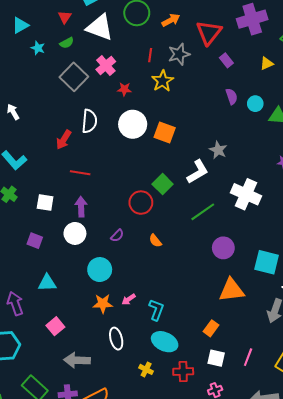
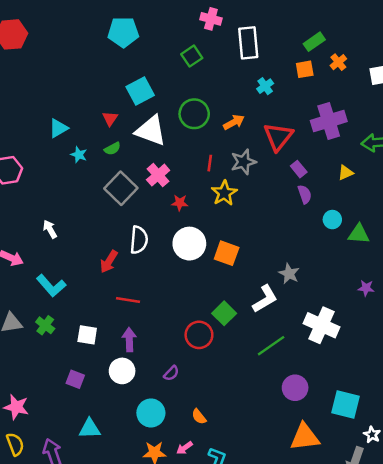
purple semicircle: (232, 96) -> (305, 194), moved
orange semicircle: (155, 241) -> (199, 417), moved

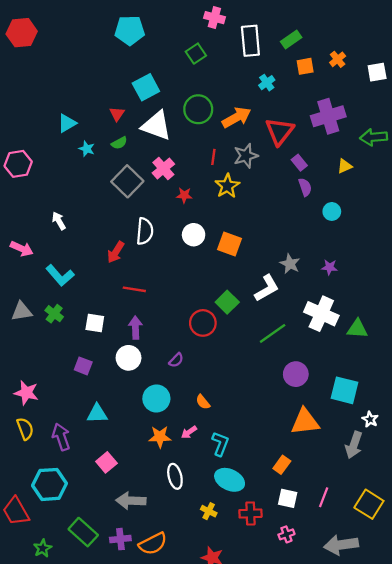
green rectangle: (314, 42) -> (291, 40), moved
orange arrow: (234, 122) -> (237, 117), size x1.4
green triangle: (359, 234) -> (357, 329), moved
white circle: (189, 244) -> (194, 235), size x0.7
purple star: (366, 288) -> (329, 267), moved

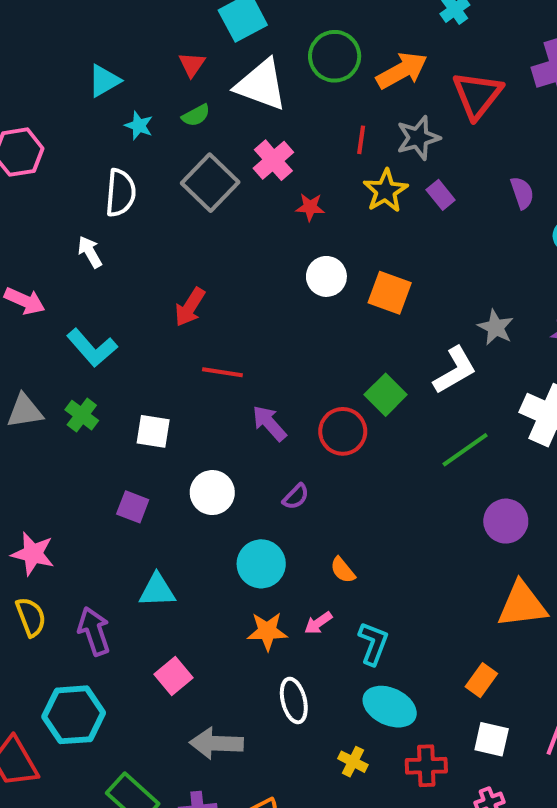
purple rectangle: (299, 163) -> (441, 195), moved
white semicircle: (145, 231) -> (121, 193), moved
purple arrow: (135, 328) -> (269, 423), moved, turned -40

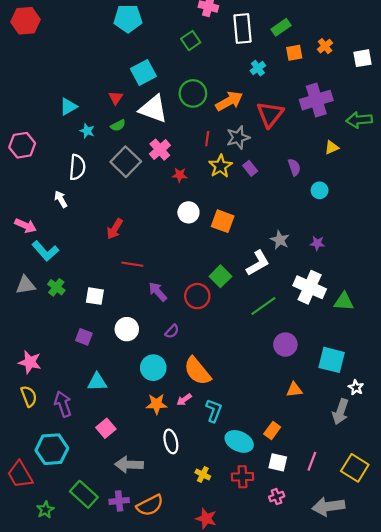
cyan L-shape: (92, 348) -> (45, 251), moved
orange semicircle: (343, 570) -> (197, 371), size x2.0
orange triangle: (522, 605) -> (294, 390), size x0.6
cyan ellipse: (390, 707) -> (239, 441), moved

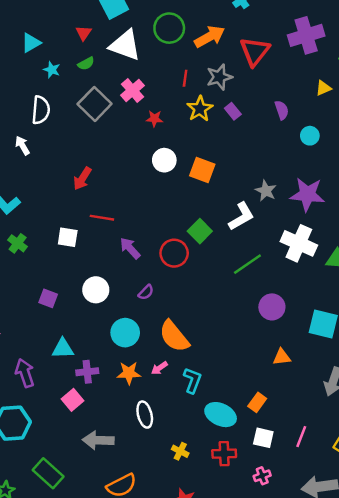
purple star: (317, 243) -> (307, 194), size x2.0
white square: (95, 296) -> (68, 237), moved
purple cross: (119, 501) -> (87, 372), moved

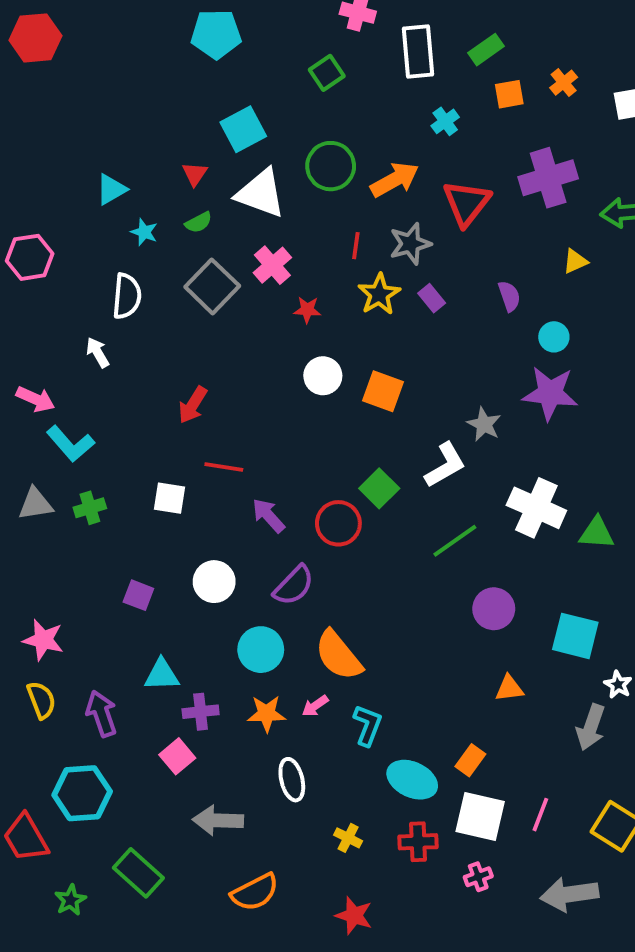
purple star: (307, 194) -> (550, 393), moved
green cross: (18, 243) -> (90, 508), turned 36
purple semicircle: (146, 292) -> (294, 585), size x1.6
white square: (263, 438) -> (480, 817), size x1.5

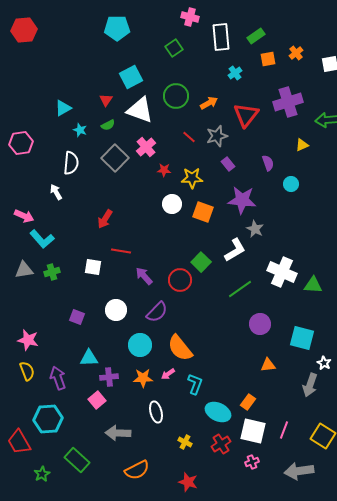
orange arrow: (395, 180) -> (209, 103), size x0.7
red line: (356, 246) -> (189, 137), turned -56
yellow star: (379, 294) -> (192, 178), moved, turned 30
purple star: (550, 393) -> (242, 200), moved
red cross: (418, 842) -> (221, 444), turned -30

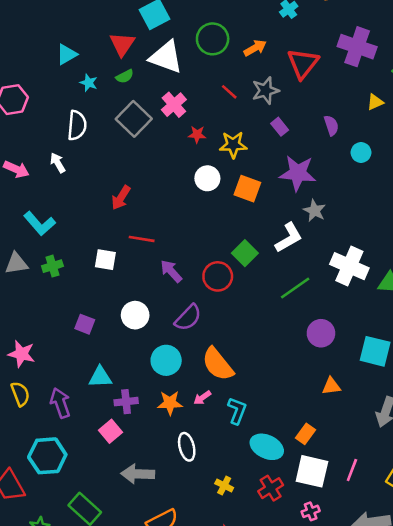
red triangle: (106, 100) -> (122, 44), size x1.5
purple cross: (288, 102) -> (357, 47), turned 36
pink arrow: (24, 216) -> (16, 169), moved

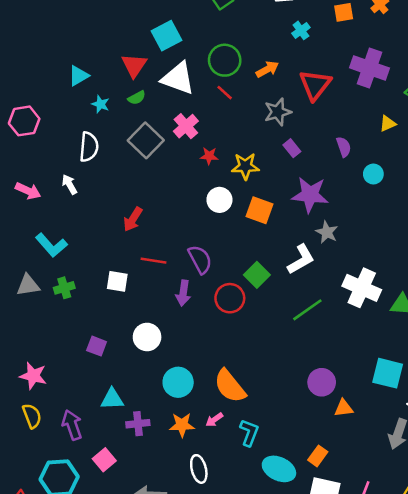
red line: (229, 92) -> (225, 93), moved
purple arrow: (171, 271) -> (183, 293), turned -130
purple semicircle: (188, 318) -> (200, 259), moved, turned -72
purple circle: (321, 333) -> (322, 382), moved
pink square: (111, 431) -> (104, 460), moved

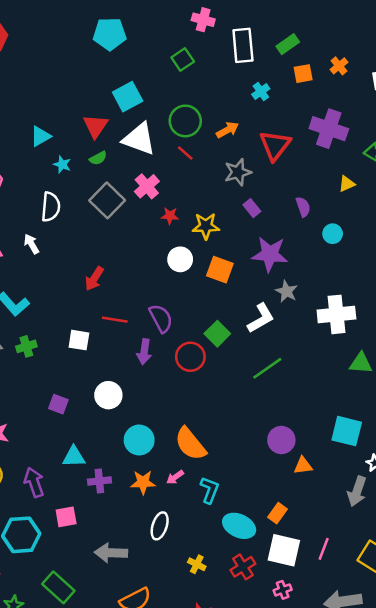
white cross: (362, 288) -> (336, 314), moved, turned -30
pink square: (104, 460) -> (66, 517), turned 30
white ellipse: (199, 469) -> (160, 526), turned 32

